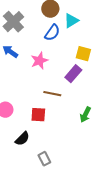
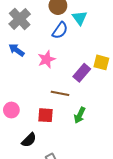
cyan triangle: (71, 21) -> (80, 18), turned -35
yellow square: (83, 54) -> (101, 62), moved
green arrow: (85, 115) -> (80, 115), moved

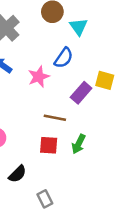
blue semicircle: (60, 30) -> (64, 58), moved
red square: (46, 115) -> (49, 145), moved

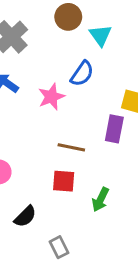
purple rectangle: (81, 93) -> (114, 129), moved, turned -30
green arrow: (79, 144) -> (100, 200), moved

